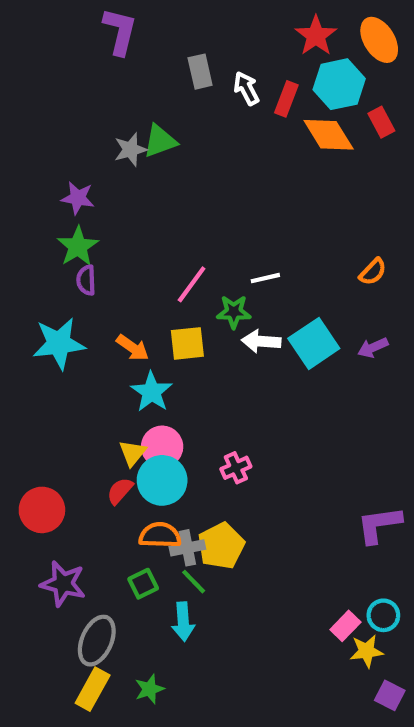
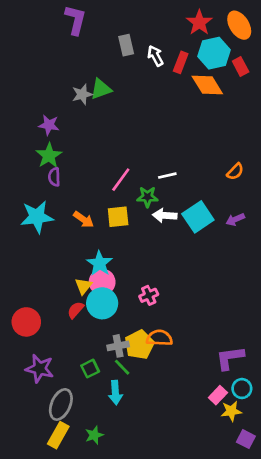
red rectangle: (381, 122) -> (241, 66), moved
cyan star: (152, 392) -> (99, 263), moved
purple L-shape: (379, 525) -> (230, 358), moved
orange semicircle: (160, 535) -> (159, 338), moved

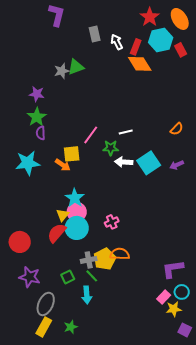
orange diamond: (207, 85) -> (140, 64), moved
yellow square: (118, 217) -> (72, 154), moved
red semicircle: (76, 310) -> (57, 233), size x1.5

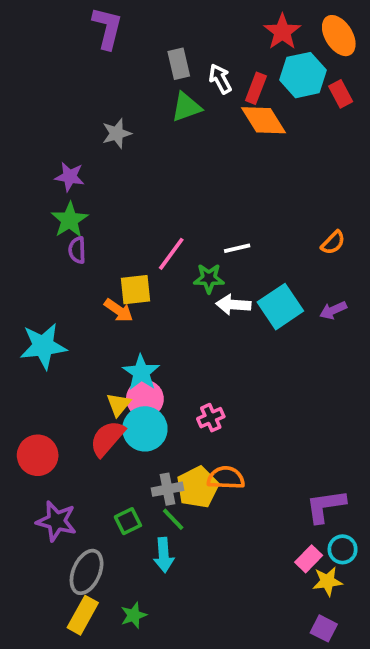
green triangle: (76, 67) -> (186, 107), moved
cyan star: (28, 163) -> (43, 346), moved
purple square: (185, 330) -> (324, 628), moved

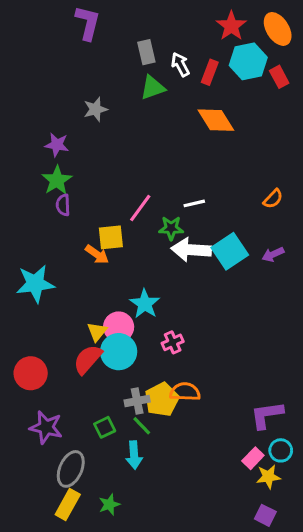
orange diamond: (263, 120) -> (216, 120), moved
white arrow: (233, 305) -> (191, 250), size x1.4
cyan star: (141, 372) -> (145, 304), moved

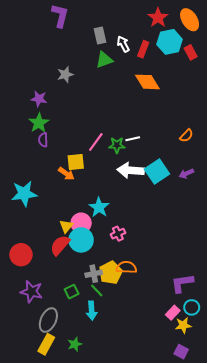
green star: (171, 228) -> (117, 145), moved

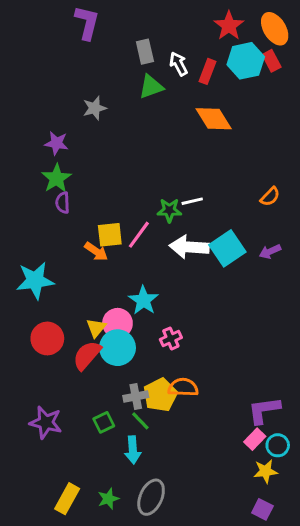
red rectangle: (191, 52) -> (272, 61), moved
pink line: (96, 142) -> (139, 235), moved
red circle: (21, 255) -> (47, 338), moved
pink rectangle: (173, 313) -> (255, 439), moved
gray ellipse: (48, 320) -> (151, 497), moved

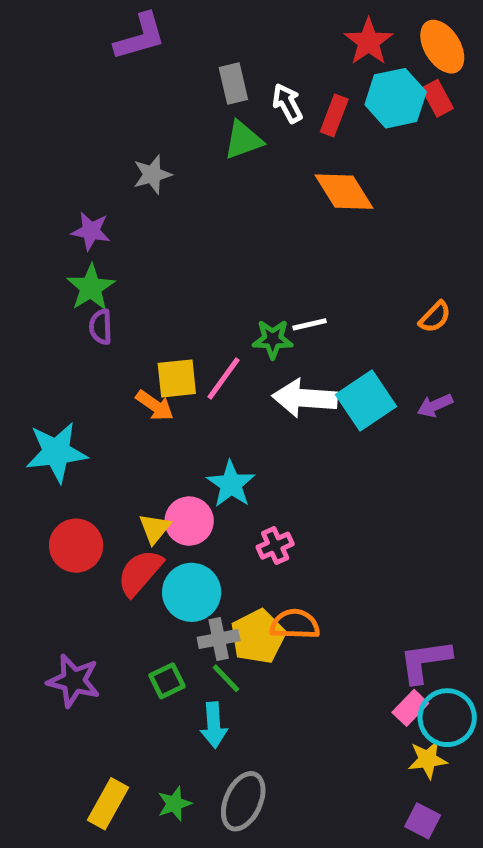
purple L-shape: (87, 23) -> (140, 37), turned 60
cyan circle: (117, 348) -> (192, 592), moved
cyan circle: (278, 445) -> (447, 718), size x1.5

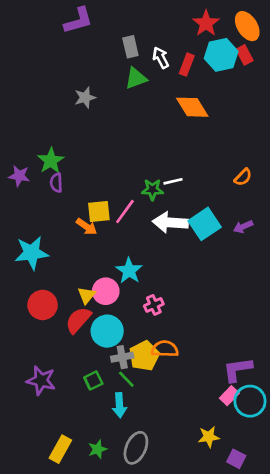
purple star: (91, 231) -> (19, 176), moved
yellow star: (428, 759) -> (209, 437), moved

